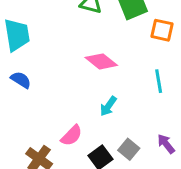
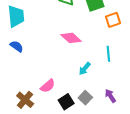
orange square: (162, 30) -> (113, 20), turned -35
cyan arrow: (108, 106) -> (85, 69), moved

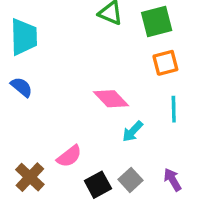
orange square: (113, 20) -> (165, 63), moved
pink diamond: (71, 38) -> (111, 99), moved

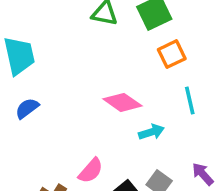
blue semicircle: (22, 87) -> (27, 108), turned -65
cyan arrow: (133, 131) -> (151, 132), turned -140

